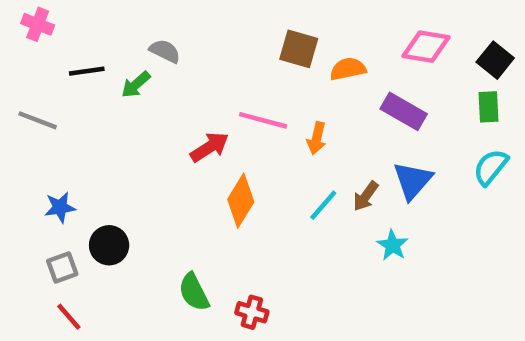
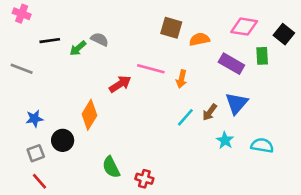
gray semicircle: (165, 51) -> (100, 39), moved
green rectangle: (488, 107) -> (262, 56), moved
cyan semicircle: (491, 167) -> (262, 145), moved, turned 60
orange diamond: (241, 201) -> (89, 115), moved

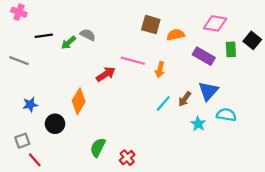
black square: (284, 34) -> (252, 40), moved
cyan semicircle: (262, 145) -> (226, 115), moved
gray square: (36, 153) -> (22, 141), moved
green semicircle: (111, 167) -> (98, 147), turned 54
red cross: (144, 179) -> (127, 158), turned 35

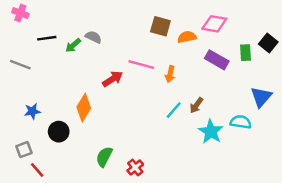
pink diamond: (215, 23) -> (214, 24), moved
blue triangle: (208, 91) -> (261, 97), moved
cyan star: (198, 124) -> (211, 132), size x1.5

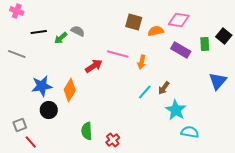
blue star: (32, 111) -> (42, 86), moved, size x1.5
cyan semicircle: (241, 122) -> (190, 132), moved
green semicircle: (104, 157) -> (87, 131), turned -30

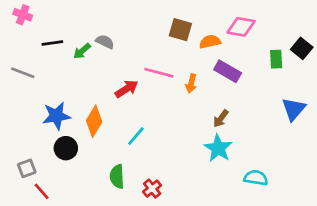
purple rectangle: (181, 50) -> (228, 71), moved
cyan line: (145, 92) -> (136, 136), moved
cyan star: (176, 110) -> (218, 148), moved

